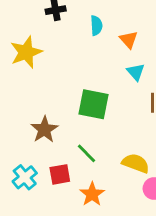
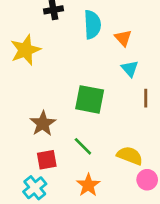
cyan semicircle: (96, 26) -> (92, 25), size x1.5
red square: (60, 174) -> (47, 160), moved
cyan cross: (25, 177) -> (35, 188), moved

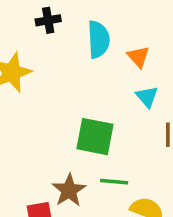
brown star: (43, 124) -> (69, 190), moved
green line: (83, 146) -> (114, 182), moved, turned -40

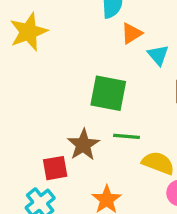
orange triangle: (138, 57) -> (132, 33), moved, turned 40

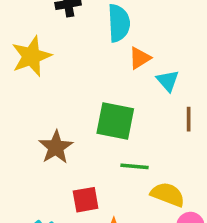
brown star: (83, 145) -> (56, 147), moved
red square: (55, 168) -> (86, 200), moved

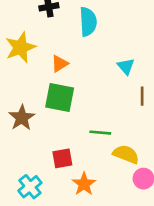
orange triangle: (140, 58) -> (60, 64), moved
green square: (115, 121) -> (60, 97), moved
brown star: (56, 147) -> (22, 118), moved

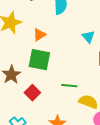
red square: (62, 158) -> (32, 93), moved, turned -35

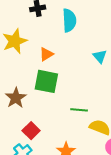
red square: (32, 93) -> (31, 131), moved

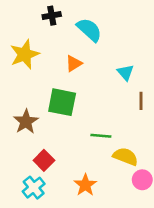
cyan semicircle: (69, 20) -> (89, 30), turned -45
orange triangle: (46, 54) -> (74, 63), moved

